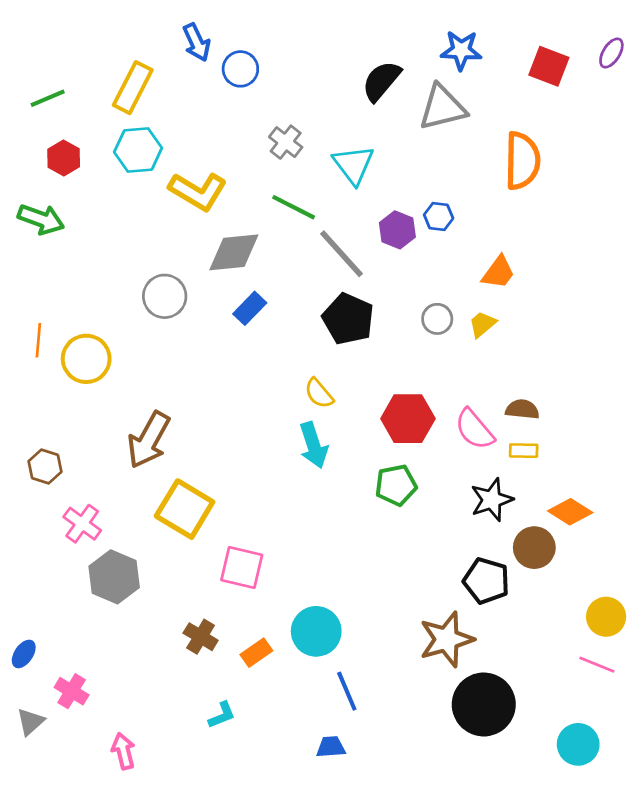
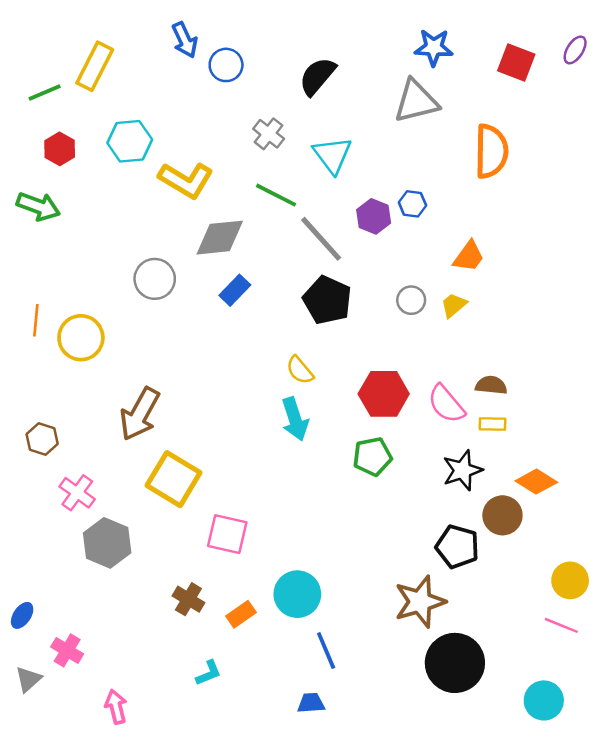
black semicircle: (381, 81) -> (317, 76), moved
yellow rectangle: (133, 88) -> (95, 66), moved

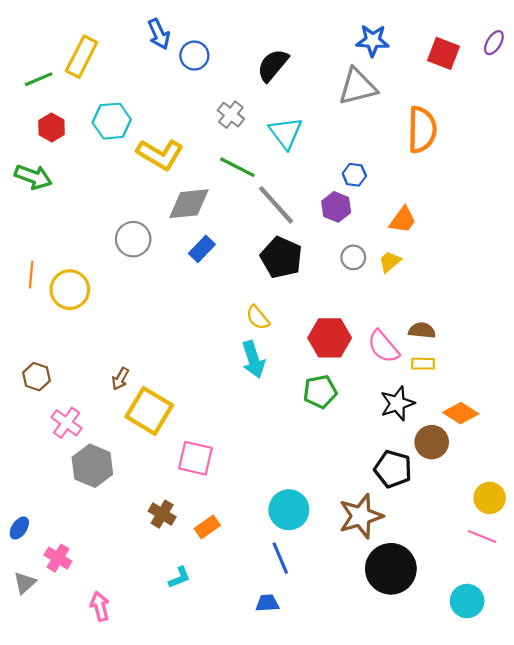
purple hexagon: (374, 216) -> (336, 207), moved
brown arrow: (140, 414) -> (120, 379), moved, size x0.5
cyan circle: (297, 594) -> (289, 510), moved

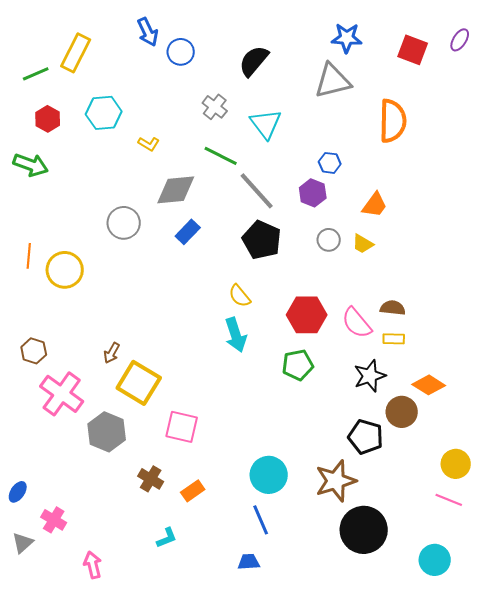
yellow L-shape: (160, 154) -> (149, 144), size x0.5
yellow trapezoid: (390, 262) -> (363, 244), turned -110
pink cross: (67, 423) -> (62, 394), size x1.5
gray hexagon: (92, 466) -> (107, 432), moved

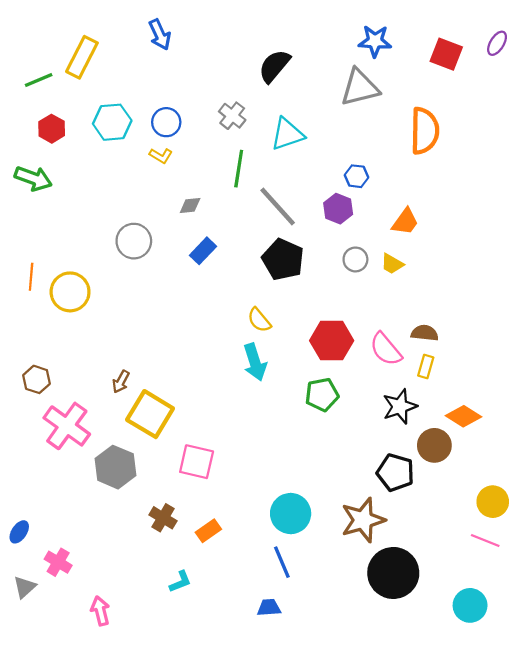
blue circle: (181, 52) -> (166, 122), moved
cyan triangle: (266, 124) -> (287, 134), turned 48
green line: (221, 156) -> (239, 169), turned 72
gray diamond: (176, 190) -> (190, 205), size x0.5
yellow rectangle: (394, 339) -> (426, 366), turned -75

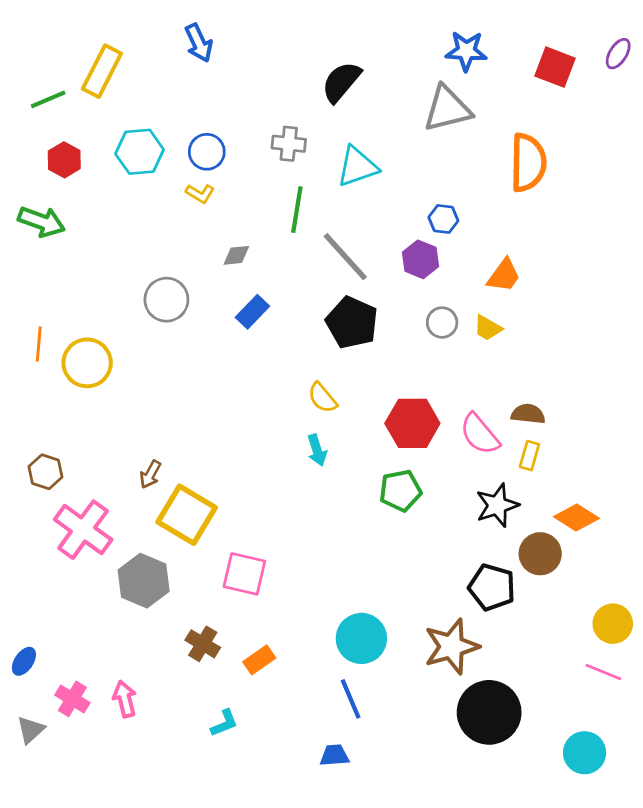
gray cross: (232, 116) -> (289, 144), turned -32
cyan arrow: (255, 362) -> (317, 450), size x0.7
pink arrow: (100, 611) -> (125, 699), moved

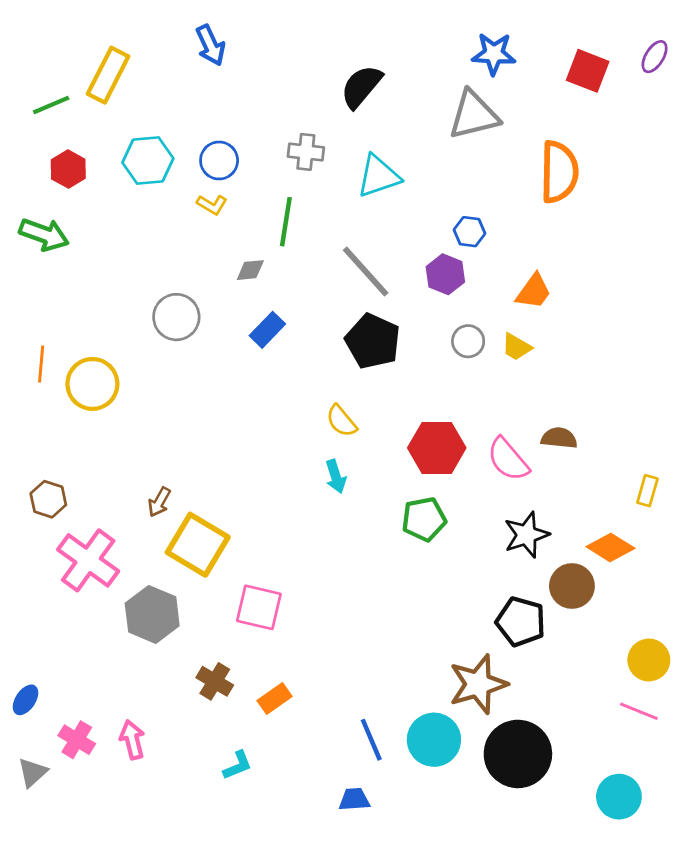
green line: (297, 210) -> (286, 222), moved
yellow rectangle: (529, 456) -> (647, 491), moved
cyan circle: (361, 638) -> (434, 740), moved

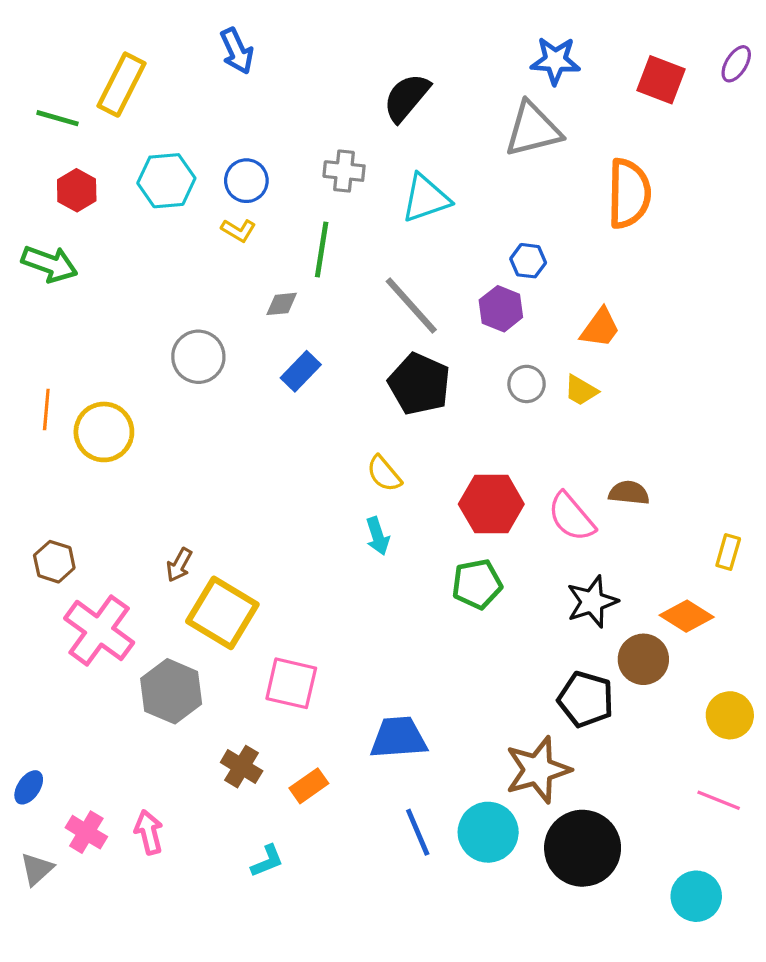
green line: (51, 105) -> (57, 118), turned 39
yellow circle: (649, 660) -> (730, 715), moved
blue trapezoid: (354, 799) -> (398, 738), moved, size x1.6

